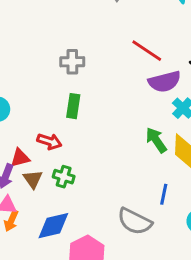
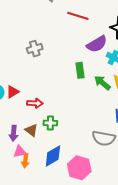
red line: (147, 51) -> (78, 16), moved
green rectangle: (73, 106) -> (80, 70), moved
red triangle: (20, 158) -> (13, 92), moved

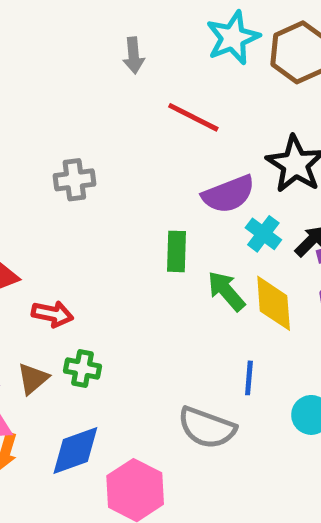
brown triangle: (31, 130) -> (33, 379), turned 32

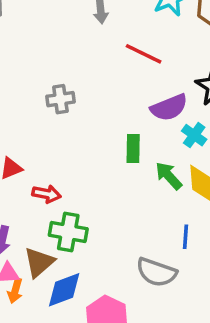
green cross: (83, 369) -> (68, 232), size x1.5
brown triangle: (33, 379) -> (39, 262), moved, size x1.4

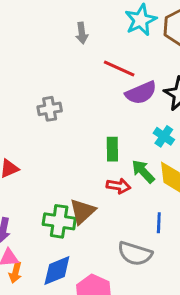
purple semicircle: (169, 108) -> (141, 93), moved
red arrow: (47, 194) -> (119, 186), moved
brown triangle: (39, 262) -> (83, 211), moved

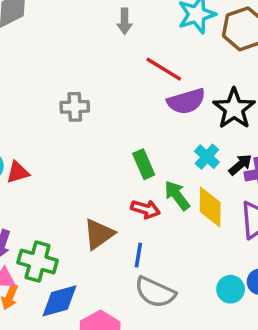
green rectangle: (112, 149) -> (144, 164), turned -30
green cross: (59, 221) -> (38, 261), moved
blue line: (159, 223) -> (138, 255), moved

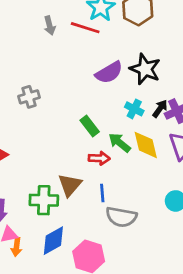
red line: (164, 69) -> (85, 28), moved
green cross: (38, 261) -> (44, 200), moved

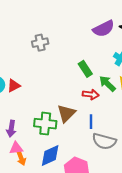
orange arrow: (16, 247) -> (21, 158), turned -32

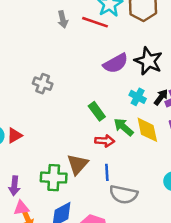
gray cross: (40, 43) -> (43, 84), turned 35

